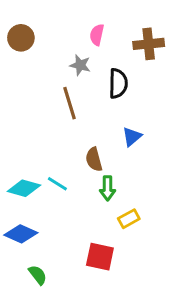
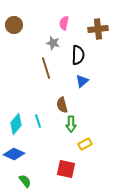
blue triangle: (132, 137) -> (82, 81), moved
cyan line: (57, 184) -> (38, 121), turned 40
cyan diamond: (24, 188) -> (16, 124), turned -65

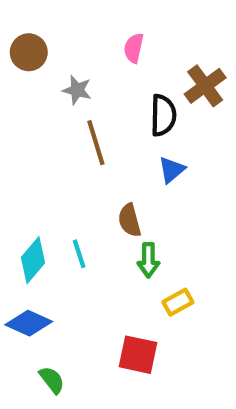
brown cross: (98, 29) -> (205, 86), moved, turned -30
gray star: (53, 43) -> (77, 90), moved

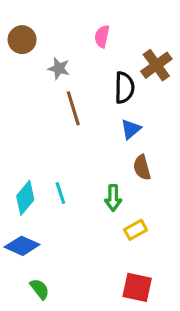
brown semicircle: (130, 220) -> (142, 167), moved
red square: (138, 355) -> (137, 287), moved

